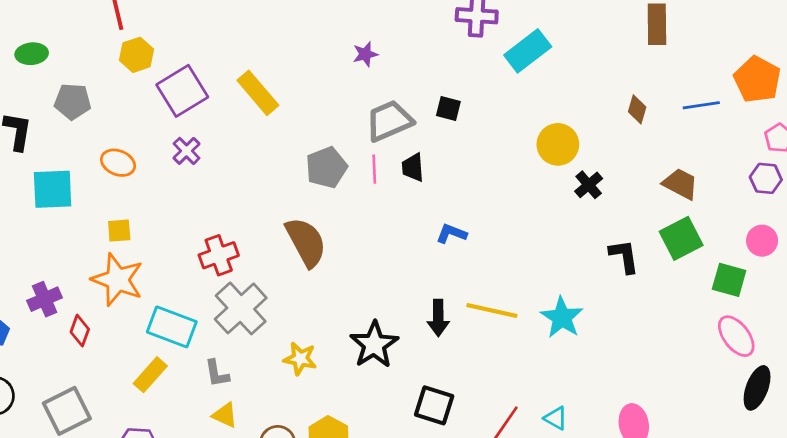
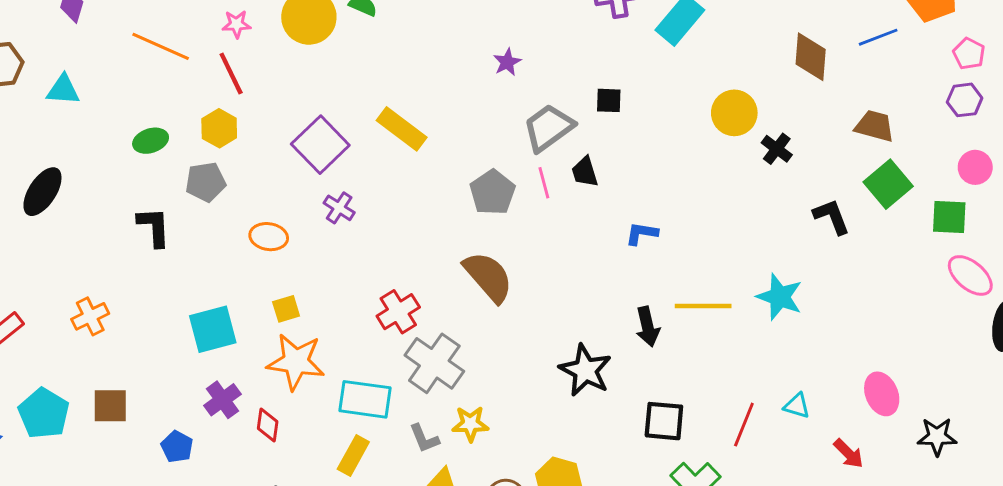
yellow hexagon: (137, 55) -> (219, 128), moved
brown diamond: (637, 109) -> (811, 57), size x1.6
cyan square: (53, 189) -> (213, 329), moved
yellow star: (300, 359) -> (470, 424), moved

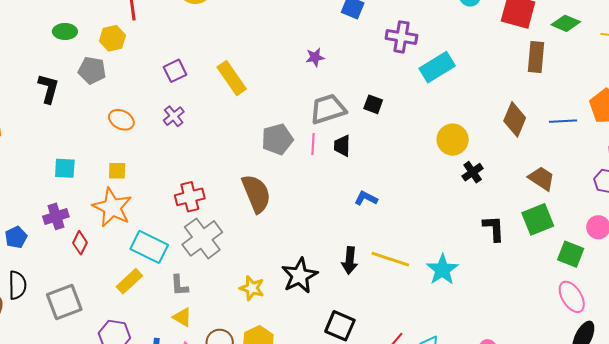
purple square: (320, 145) -> (175, 71), size x0.6
cyan square: (213, 329) -> (65, 168), size x0.7
yellow star: (470, 424) -> (252, 288), moved

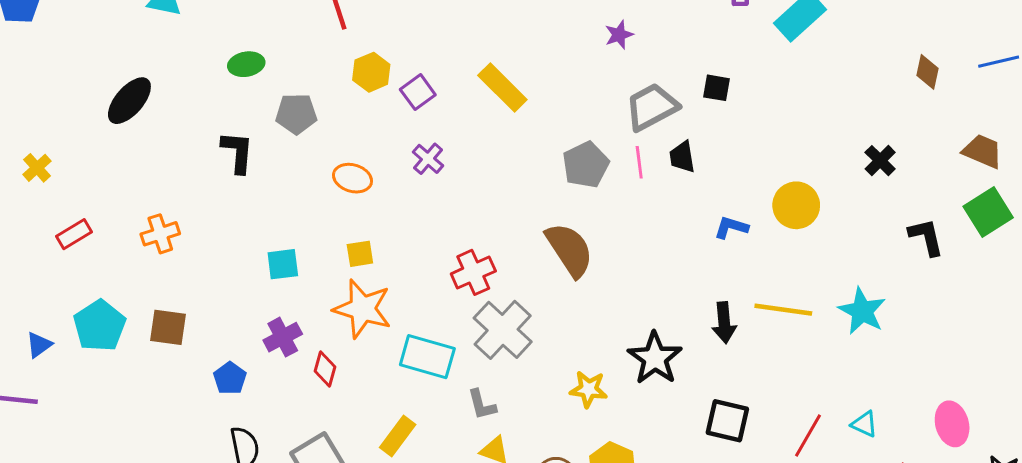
yellow hexagon: (112, 38) -> (371, 72), moved
brown diamond: (515, 119) -> (927, 72), size x0.7
yellow circle: (453, 140) -> (796, 205), moved
yellow rectangle: (129, 281) -> (398, 436), moved

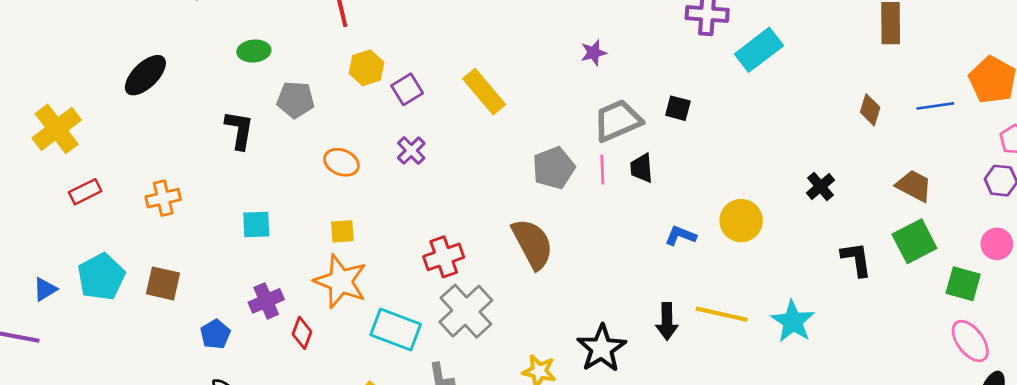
yellow cross: (37, 168) -> (57, 129), size x1.8
cyan square: (283, 264) -> (256, 224), moved

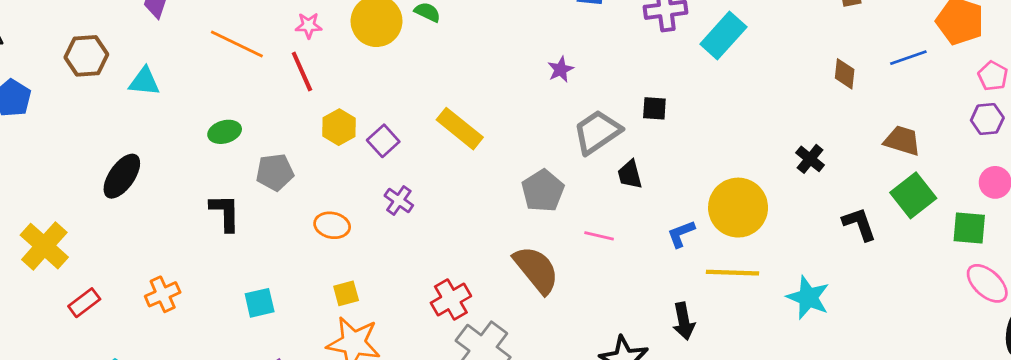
pink line: (602, 170) -> (599, 236), moved, turned -64
yellow circle: (741, 221) -> (738, 208), size x1.4
blue L-shape: (681, 236) -> (681, 234), turned -32
yellow line: (722, 314) -> (732, 273), moved

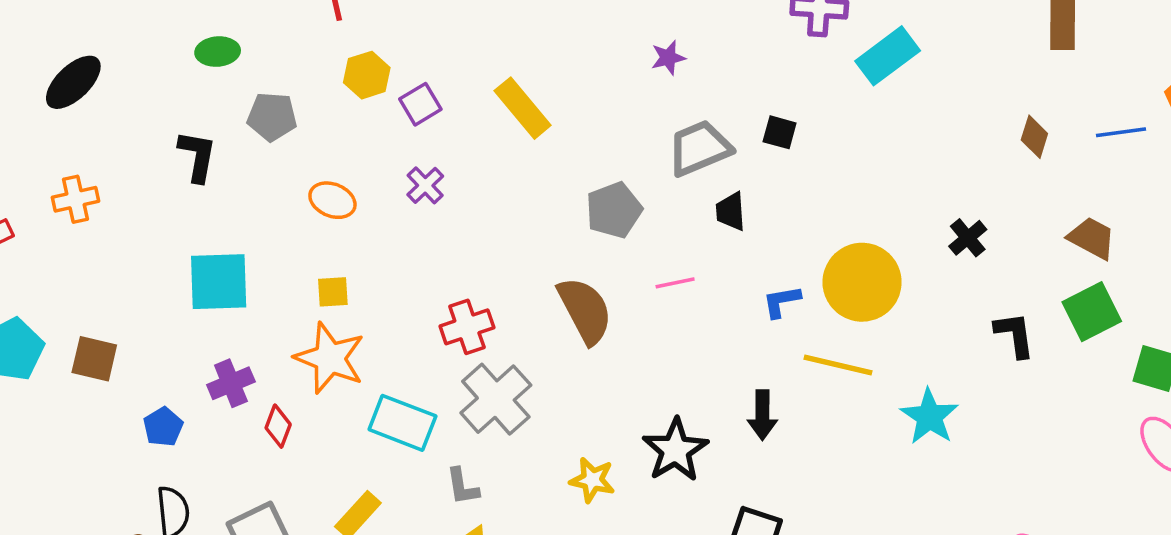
pink line: (599, 236) -> (675, 283), turned -36
orange cross: (163, 294) -> (76, 199), moved
cyan square: (260, 303) -> (219, 282), size x1.6

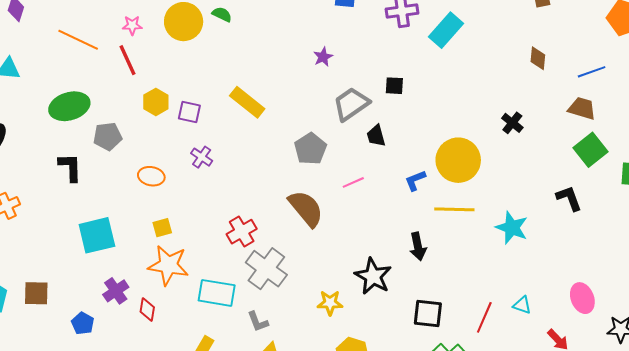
green ellipse: (218, 52) -> (69, 106), size x1.6
purple square: (420, 104) -> (189, 112), turned -35
blue line: (1121, 132) -> (592, 72), moved
black L-shape: (1015, 335) -> (569, 198), moved

